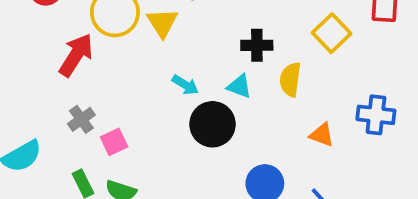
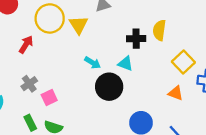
yellow square: (332, 33) -> (183, 62), moved
red arrow: (76, 55) -> (26, 44), size x0.7
yellow semicircle: (290, 80) -> (159, 30), moved

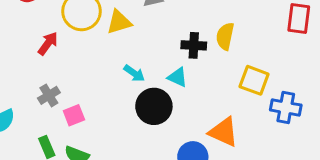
yellow triangle: (79, 25) -> (119, 22), turned 42
yellow square: (183, 62) -> (254, 80), turned -30
orange triangle: (176, 93) -> (224, 132), moved, size x1.5

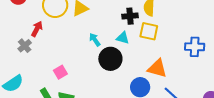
cyan arrow: (134, 73) -> (95, 40), turned -152
yellow square: (254, 80) -> (149, 31), moved
gray cross: (49, 95) -> (25, 46), moved

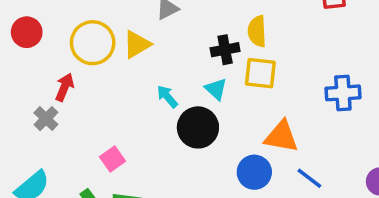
cyan triangle: (123, 38) -> (216, 89), turned 32

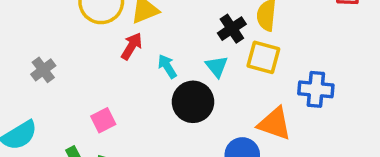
black cross: (225, 50) -> (232, 29), turned -32
red arrow: (65, 87) -> (132, 46), moved
blue cross: (343, 93) -> (316, 89), moved

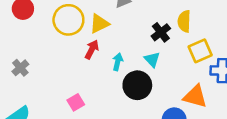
yellow square: (263, 57) -> (200, 51), moved, turned -35
cyan arrow: (167, 66) -> (118, 62), turned 49
gray cross: (43, 70) -> (20, 68), moved

